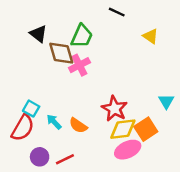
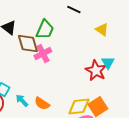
cyan triangle: (166, 101) -> (108, 63), moved
red star: (114, 109) -> (96, 71), moved

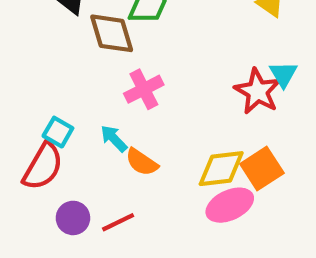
pink cross: (43, 54) -> (144, 89), moved
cyan arrow: (22, 101) -> (114, 139), moved

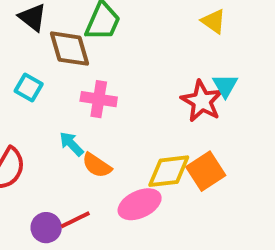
pink cross: (144, 89) -> (99, 99), turned 36
cyan square: (58, 132) -> (29, 87), moved
pink ellipse: (230, 205) -> (140, 204), moved
purple circle: (73, 218) -> (46, 228), moved

